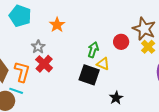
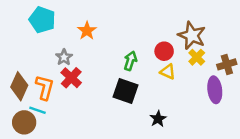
yellow triangle: (103, 64) -> (168, 72), moved

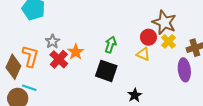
orange star: (87, 31) -> (76, 52), moved
red circle: (164, 51) -> (148, 37), moved
orange L-shape: (45, 87) -> (30, 56), moved

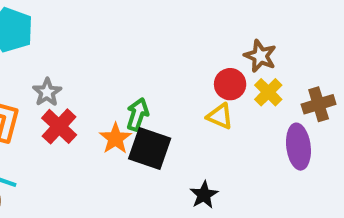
brown star: (164, 22) -> (260, 56), size x0.7
green arrow: (110, 45) -> (138, 114), moved
orange star: (76, 52) -> (115, 138), moved

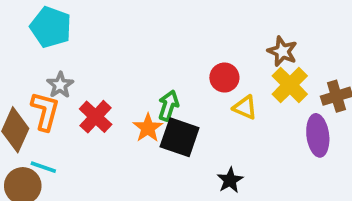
red circle: (230, 84) -> (224, 78), moved
gray star: (47, 92) -> (60, 85), moved
yellow cross: (268, 92) -> (290, 85), size x1.4

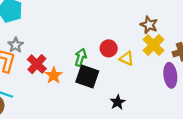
red circle: (224, 78) -> (109, 48), moved
orange star: (148, 128) -> (54, 75), moved

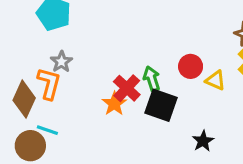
green arrow: (81, 57) -> (152, 79), turned -36
red cross: (37, 64) -> (127, 88), moved

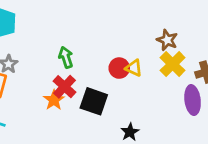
green arrow: (152, 79) -> (66, 57), moved
yellow triangle: (215, 80) -> (134, 68), moved

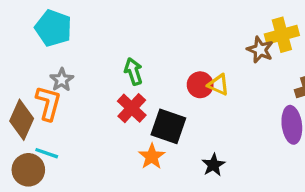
yellow cross: (173, 64) -> (282, 35), moved, turned 30
orange star: (54, 100) -> (152, 156), moved

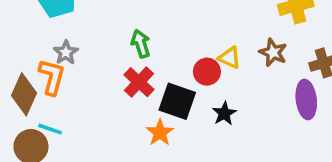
brown star: (260, 50) -> (273, 52), moved
red circle: (200, 85) -> (207, 72), moved
black star: (213, 165) -> (224, 113), moved

